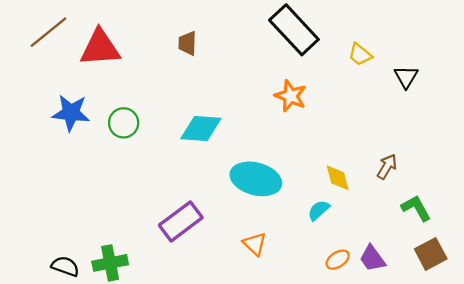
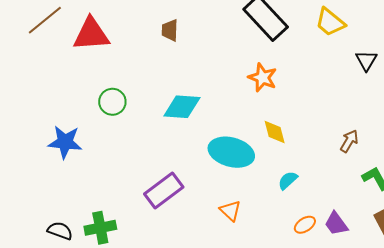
yellow trapezoid: (360, 54) -> (330, 22), moved, size x1.4
blue star: (71, 113) -> (65, 142), moved
yellow diamond: (338, 178) -> (275, 132), moved

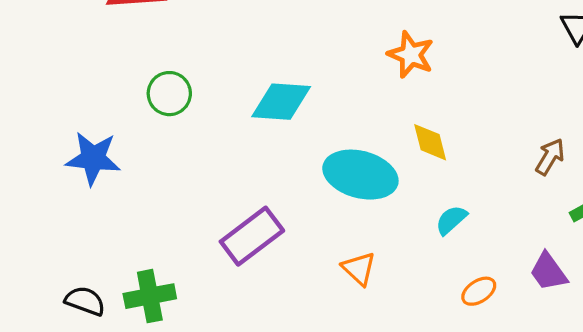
purple trapezoid: (336, 224) -> (548, 272), moved

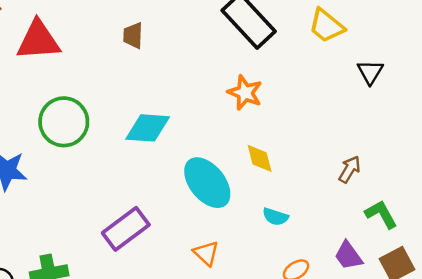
green circle: (169, 94) -> (64, 122), size x1.5
cyan ellipse: (360, 175) -> (207, 183), turned 36
cyan semicircle: (451, 220) -> (275, 217), turned -120

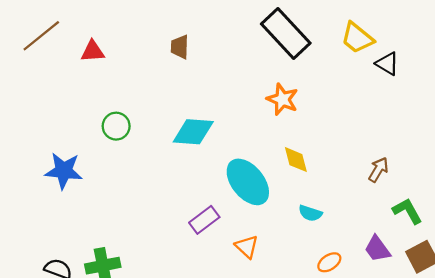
red triangle: (38, 40) -> (93, 51), size x0.6
black triangle: (370, 72) -> (387, 64), moved, turned -30
green circle: (64, 122) -> (116, 126), size x0.6
purple rectangle: (126, 229) -> (204, 220), moved, size x0.7

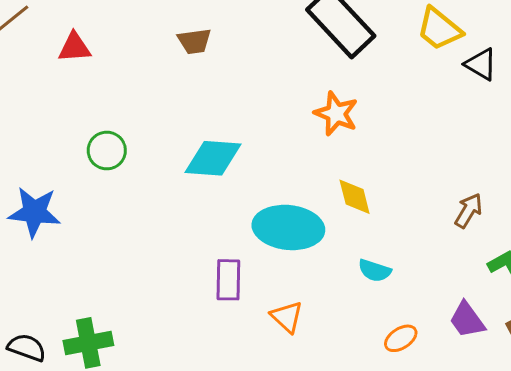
brown trapezoid: (180, 47) -> (194, 41), turned -100
cyan ellipse: (248, 182) -> (288, 227), turned -45
purple rectangle: (204, 220) -> (228, 280), turned -52

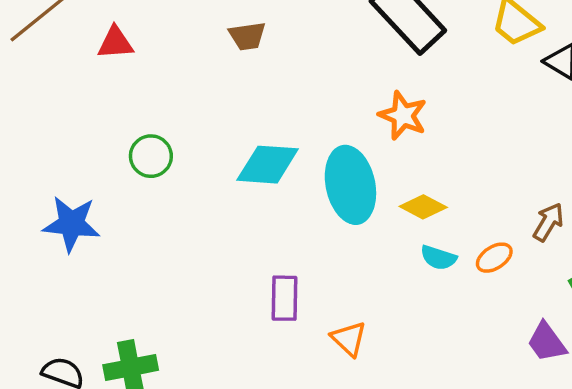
yellow diamond: (355, 197) -> (423, 207), turned -48
cyan ellipse: (288, 227) -> (350, 185), moved, turned 72
cyan semicircle: (375, 271) -> (438, 258), moved
orange ellipse: (401, 338) -> (494, 258), moved

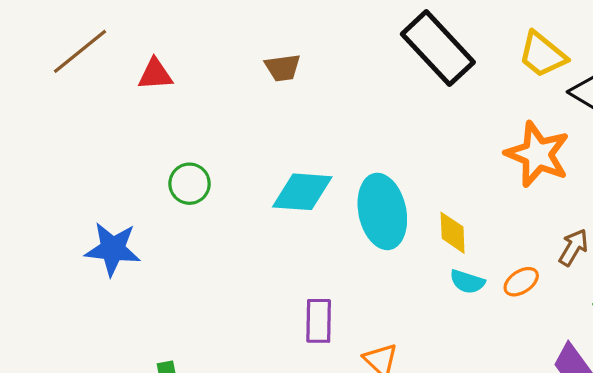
orange star: (403, 116) -> (538, 154), moved, size x1.4
yellow diamond: (423, 207) -> (453, 233), turned 60

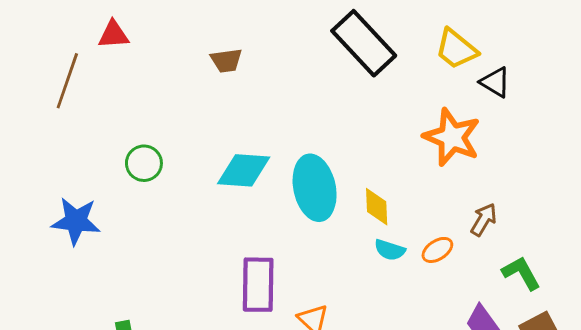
brown line: (80, 51) -> (67, 81), moved, turned -32
red triangle: (155, 74) -> (114, 35), moved
purple rectangle: (319, 321) -> (258, 285), size x1.4

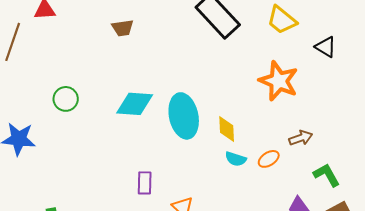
black triangle: (495, 82) -> (326, 47), moved
brown arrow: (484, 220) -> (301, 138), turned 40
purple rectangle: (258, 285) -> (145, 183), size x0.6

